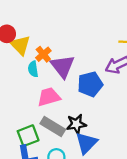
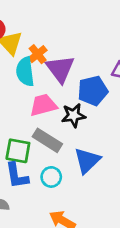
cyan semicircle: (33, 69) -> (25, 72), size x1.5
black star: (76, 124) -> (74, 115), moved
green square: (28, 136) -> (18, 151), turned 30

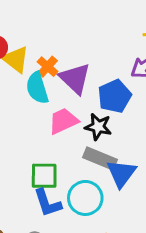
black star: (74, 115) -> (98, 127), turned 30
gray rectangle: (47, 140) -> (100, 158), moved
cyan circle: (51, 177) -> (85, 198), size x1.5

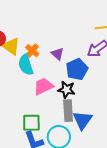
purple triangle: (75, 78) -> (57, 54), moved, size x0.6
gray rectangle: (100, 158) -> (68, 111), turned 65

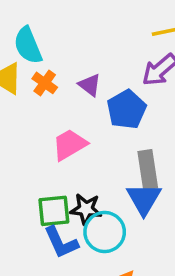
cyan semicircle: (26, 65) -> (28, 45), moved
black star: (66, 90) -> (86, 209), moved
gray rectangle: (68, 111) -> (148, 170), moved

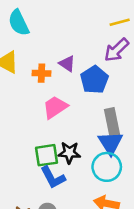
cyan semicircle: (28, 45) -> (19, 23), moved
orange cross: (45, 83) -> (42, 73), moved, turned -30
cyan circle: (105, 232) -> (107, 167), moved

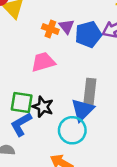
orange cross: (42, 73) -> (50, 29), moved
blue pentagon: (94, 80) -> (88, 34), moved
blue L-shape: (53, 177) -> (21, 124), turned 70

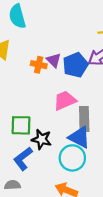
pink trapezoid: (43, 62) -> (65, 100), moved
green square: (22, 102) -> (21, 125), moved
blue triangle: (82, 110) -> (79, 137), turned -40

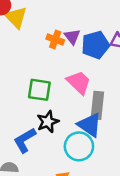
pink trapezoid: (65, 100) -> (79, 82), turned 60
green square: (21, 125) -> (39, 90), moved
black star: (42, 139) -> (48, 122), turned 30

